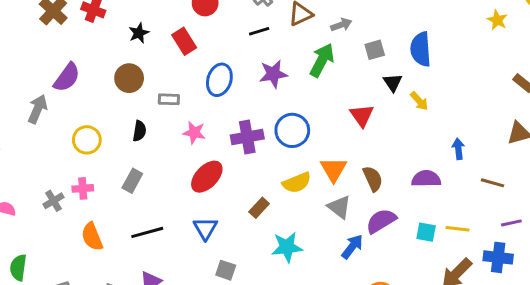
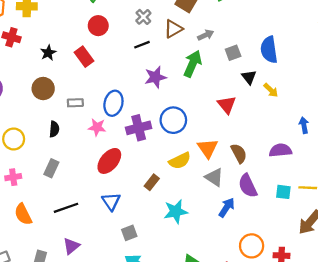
blue ellipse: (219, 80) -> (113, 103), moved
purple semicircle: (381, 221) -> (248, 186), turned -80
gray square: (226, 270) -> (129, 233), turned -35

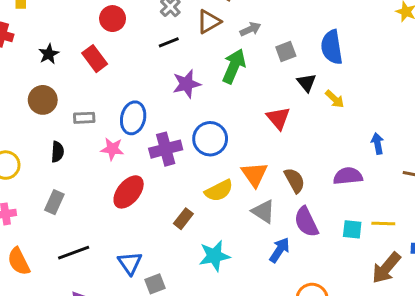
blue triangle: (111, 201) -> (130, 263), moved

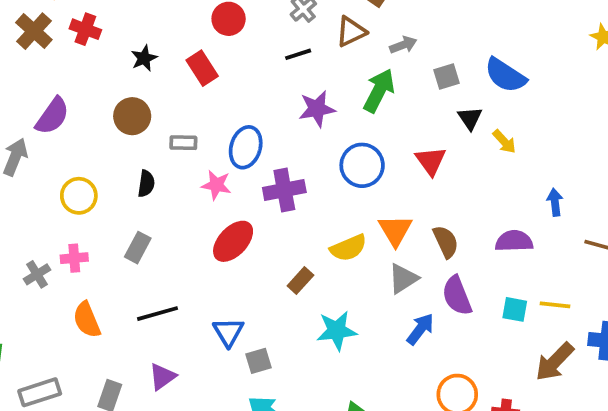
blue semicircle: (332, 47) -> (505, 75), turned -52
blue circle: (210, 139) -> (362, 165), moved
gray triangle: (263, 211) -> (403, 278), turned 50

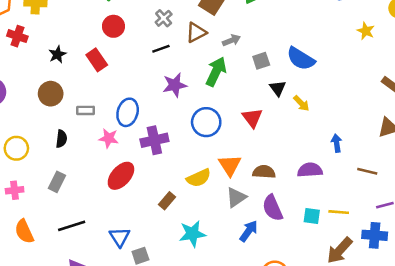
brown semicircle: (446, 242) -> (264, 172), turned -60

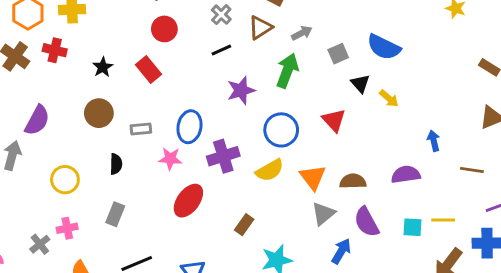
yellow semicircle: (199, 178) -> (270, 170), moved

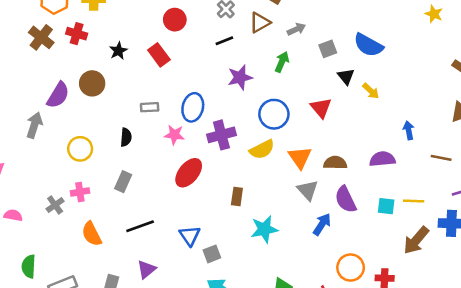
green arrow: (287, 71) -> (282, 62), size x0.7
brown circle: (99, 113) -> (92, 83), moved
gray triangle: (323, 214) -> (308, 190), turned -35
brown rectangle: (244, 225) -> (237, 196), turned -30

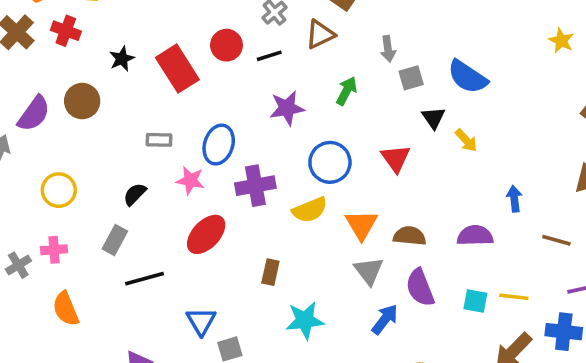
red circle: (175, 20) -> (226, 45), moved
gray arrow: (296, 29) -> (388, 49), moved, turned 102
red rectangle: (159, 55) -> (177, 69), size x1.4
black semicircle: (126, 137) -> (135, 194), moved, turned -144
black line: (140, 226) -> (144, 279), moved

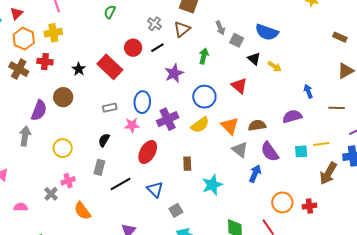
gray square: (411, 78) -> (237, 40), turned -32
blue triangle: (201, 321) -> (155, 189), moved

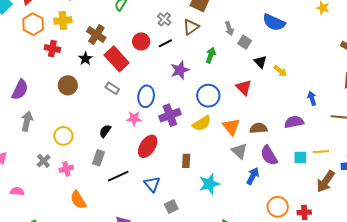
blue semicircle: (267, 32) -> (274, 22), moved
brown cross: (19, 69) -> (96, 35), moved
gray rectangle: (110, 108) -> (112, 88), moved, turned 40
purple semicircle: (39, 110) -> (20, 90), moved
gray cross: (51, 194) -> (44, 161), moved

